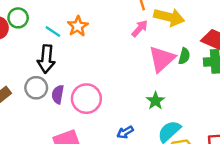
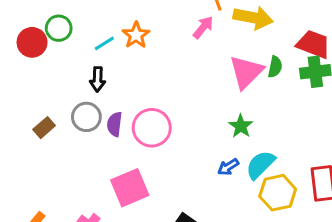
pink arrow: (140, 28) -> (203, 27), moved
cyan line: (53, 31) -> (104, 43), turned -63
black arrow: (46, 59) -> (98, 79), size x0.7
blue arrow: (125, 132) -> (228, 167), moved

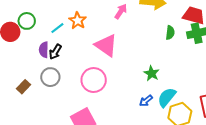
pink triangle: (246, 72) -> (106, 45), moved, turned -35
black arrow: (98, 79) -> (55, 52), turned 35
purple semicircle: (115, 124) -> (44, 50), moved

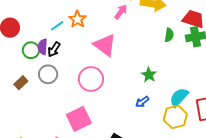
green circle: (27, 21) -> (31, 50), moved
cyan semicircle: (167, 97) -> (179, 97), moved

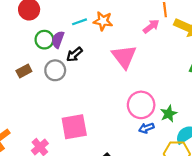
orange star: (77, 19) -> (103, 21), turned 30
black arrow: (54, 49) -> (74, 54), moved
green star: (149, 75) -> (169, 114), moved
pink circle: (91, 79) -> (141, 105), moved

